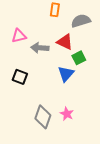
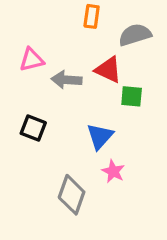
green square: (79, 58) -> (132, 96), turned 32
blue triangle: (66, 74) -> (100, 136), moved
pink star: (67, 114) -> (113, 171), moved

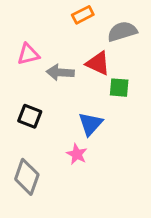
orange rectangle: (92, 16) -> (83, 15), turned 55
pink star: (113, 171) -> (77, 154), moved
gray diamond: (72, 195) -> (27, 177), moved

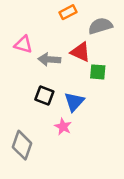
pink triangle: (28, 54) -> (23, 45), turned 30
black square: (30, 116) -> (44, 96), moved

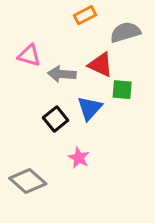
black square: (44, 96) -> (56, 119), turned 30
blue triangle: (74, 102) -> (90, 108), moved
gray diamond: (22, 145) -> (28, 181), turned -68

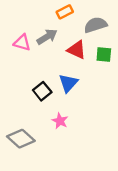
gray arrow: (62, 74) -> (47, 37), moved, turned 144
green square: (122, 90) -> (104, 54), moved

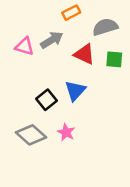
gray diamond: (21, 139) -> (31, 135), moved

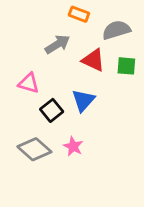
orange rectangle: (71, 13) -> (79, 14), turned 48
pink triangle: (24, 46) -> (29, 83), moved

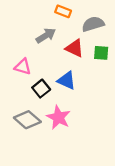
blue triangle: (83, 100) -> (67, 80), turned -48
pink star: (73, 146) -> (58, 117), size x1.5

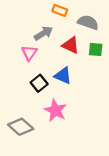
gray semicircle: (93, 24) -> (88, 22), turned 36
pink triangle: (23, 67) -> (29, 53), moved, turned 49
gray diamond: (27, 120) -> (21, 127), moved

